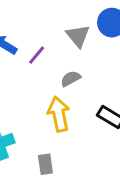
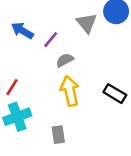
gray semicircle: (71, 79) -> (65, 60), moved

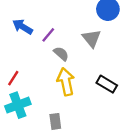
gray triangle: (87, 23) -> (92, 38), moved
gray semicircle: (65, 60) -> (61, 54), turned 70

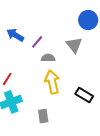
gray semicircle: (61, 54) -> (48, 58), turned -40
black rectangle: (107, 84) -> (84, 95), moved

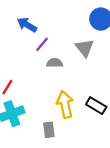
blue arrow: (15, 35) -> (27, 25), moved
yellow arrow: (52, 82) -> (65, 104), moved

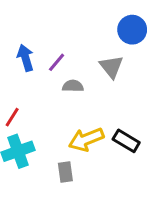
blue arrow: (27, 25) -> (25, 58), moved, turned 42
yellow arrow: (65, 104) -> (86, 139), turned -100

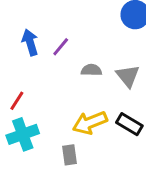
gray triangle: (111, 67) -> (128, 76), moved
gray semicircle: (73, 86) -> (91, 70), moved

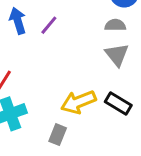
gray semicircle: (91, 70) -> (115, 25), moved
gray rectangle: (69, 155) -> (58, 135), turned 30

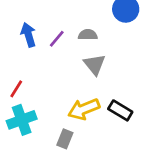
gray semicircle: (115, 25) -> (88, 35), moved
gray triangle: (117, 55) -> (95, 64), moved

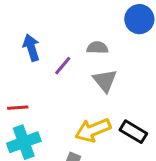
purple line: (57, 39) -> (63, 66), moved
red line: (16, 89) -> (18, 108), turned 54

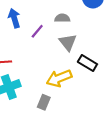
black rectangle: (133, 132) -> (87, 63), moved

